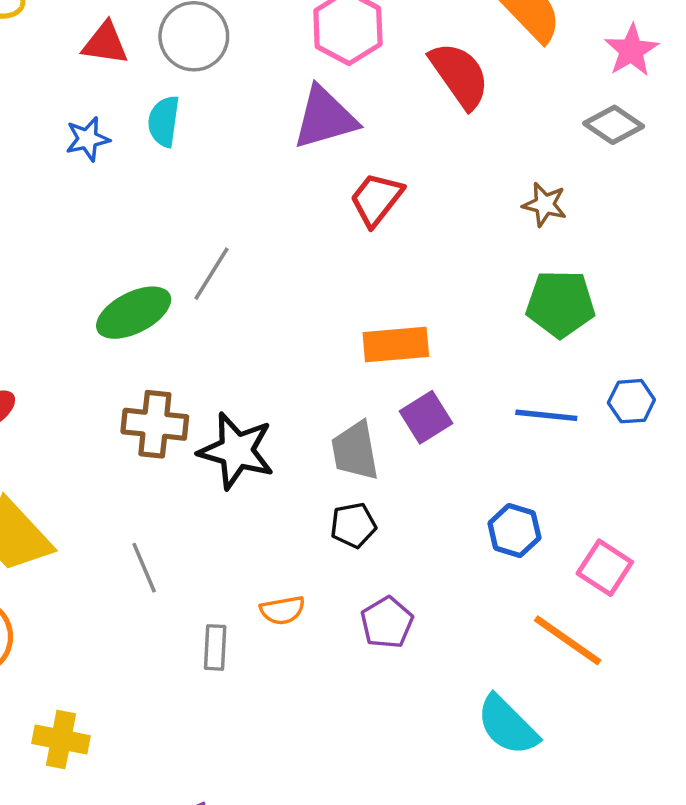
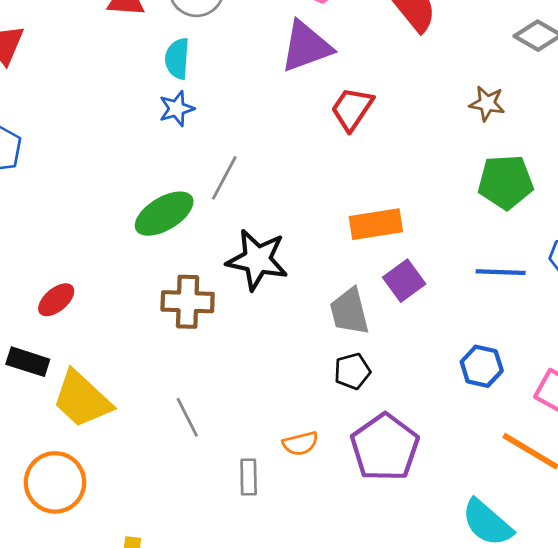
blue star: (88, 139) -> (177, 109), moved
black star: (236, 451) -> (257, 260), moved
purple pentagon: (387, 623) -> (385, 447), size x1.6

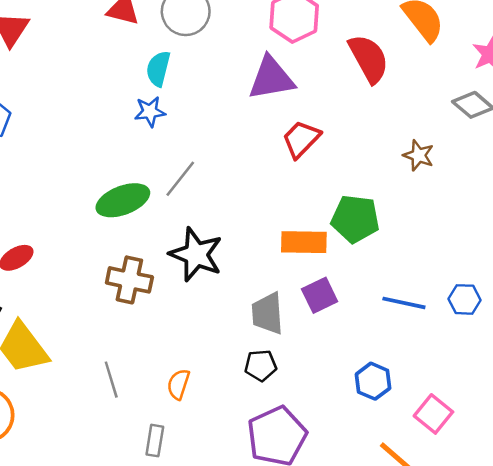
green pentagon: (506, 182) -> (355, 219), moved
orange semicircle: (300, 443) -> (178, 384), moved, turned 112

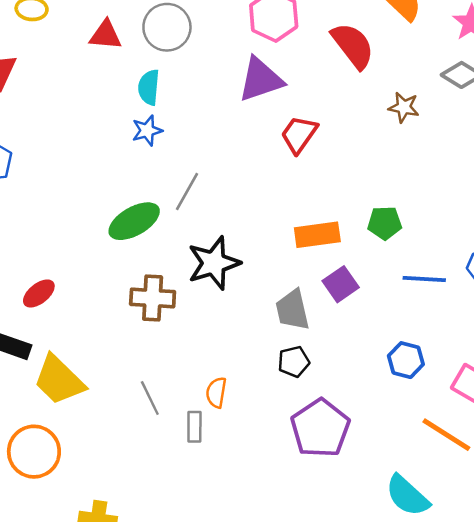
brown star: (418, 155) -> (404, 107), moved
green pentagon: (355, 219) -> (385, 223), moved, size x0.7
black star: (196, 254) -> (214, 263), turned -30
gray rectangle: (155, 441) -> (194, 427), moved

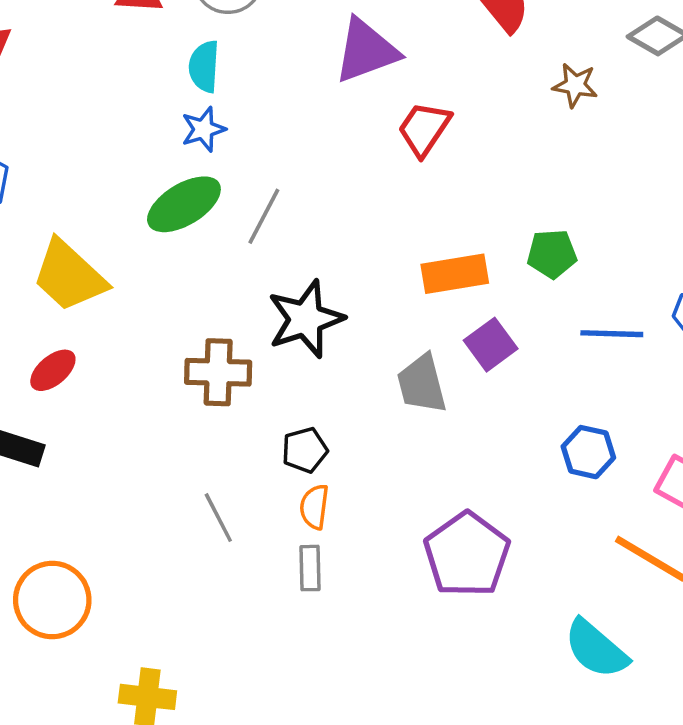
green ellipse: (134, 221) -> (184, 204), moved
black pentagon: (294, 362) -> (305, 450), moved
yellow trapezoid: (59, 380) -> (69, 276), moved
gray rectangle: (194, 427) -> (310, 568), moved

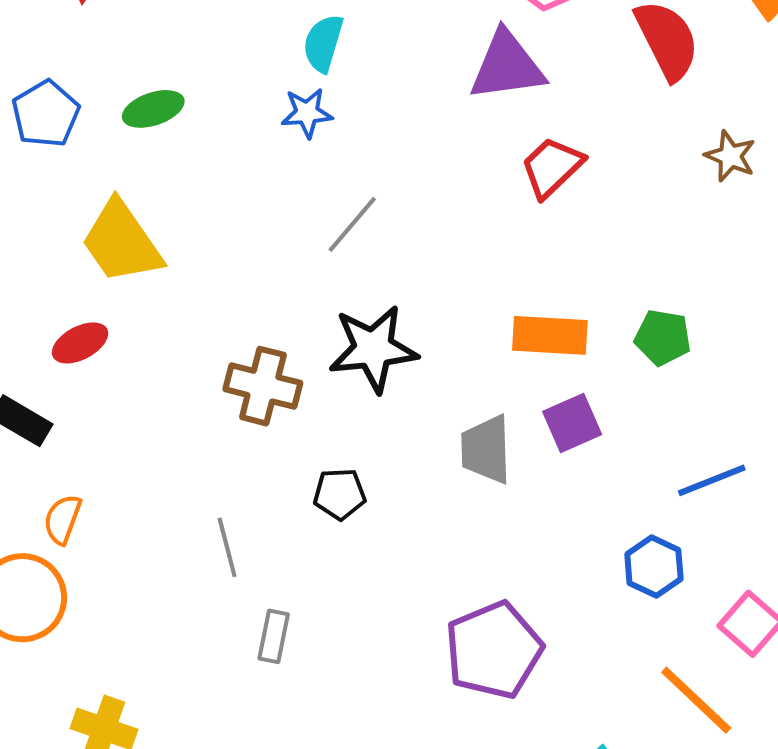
green ellipse: (184, 204) -> (153, 109), moved, size x0.7
blue line: (612, 334) -> (712, 480), moved, turned -36
orange semicircle: (314, 507) -> (63, 519), moved
gray rectangle: (310, 568) -> (274, 636), moved

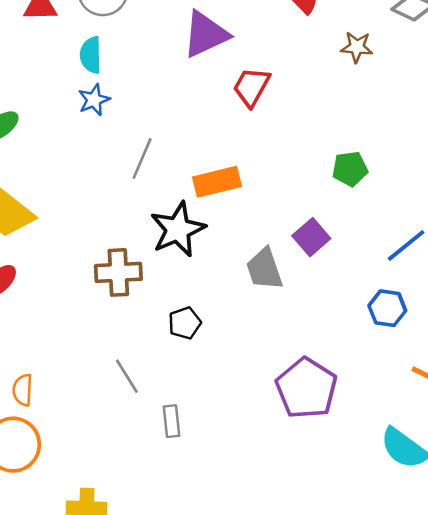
orange rectangle: (550, 335) -> (217, 182), moved

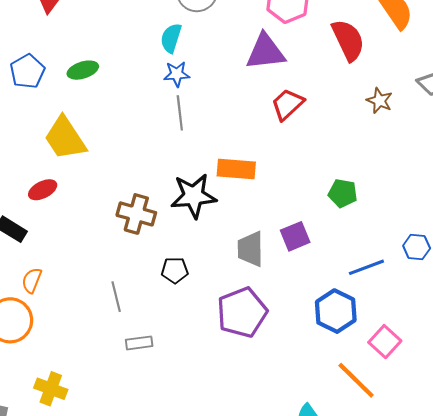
blue star: (94, 100) -> (177, 74), moved
gray line: (142, 158) -> (180, 113), moved, turned -48
blue hexagon: (387, 308) -> (336, 311), size x1.4
purple pentagon: (306, 388) -> (242, 312), moved
gray rectangle: (171, 421) -> (139, 343), turned 70

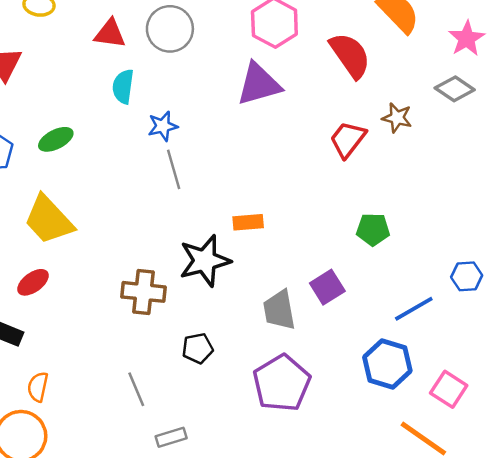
cyan semicircle: (171, 38) -> (123, 87), moved
red trapezoid: (287, 104) -> (348, 139), moved
orange rectangle: (236, 169) -> (248, 222), size x0.7

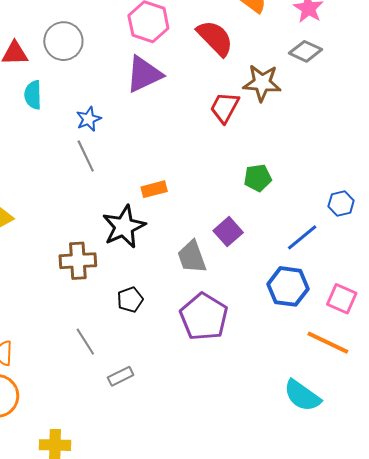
brown star: (397, 118) -> (262, 83), size x1.5
blue star: (163, 126) -> (89, 119), moved

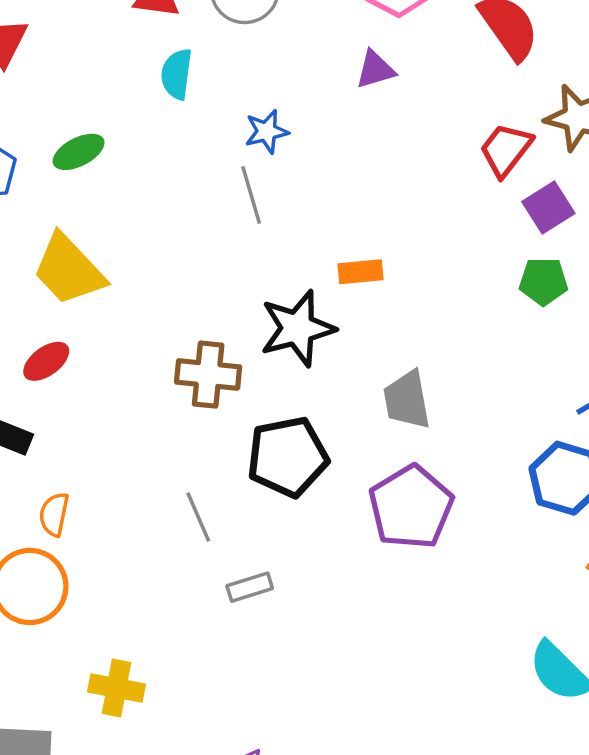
purple triangle: (144, 74) -> (375, 69), size x0.6
purple square: (228, 232) -> (548, 207), moved
black pentagon: (130, 300) -> (288, 457), size x1.8

